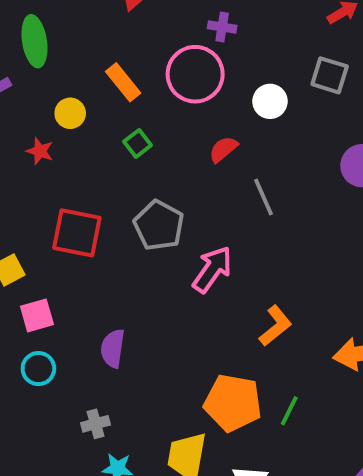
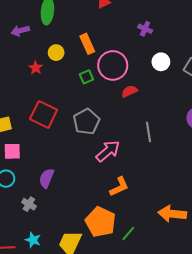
pink circle: (195, 74) -> (113, 65), moved
white circle: (270, 101) -> (161, 62), moved
gray line: (264, 197) -> (149, 132), moved
orange L-shape: (275, 326) -> (119, 187), moved
gray cross: (95, 424) -> (29, 204), moved, turned 32

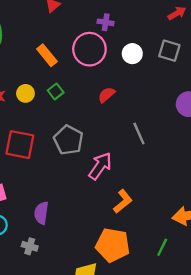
yellow circle: (56, 53) -> (25, 93), moved
pink circle: (113, 65) -> (89, 49), moved
green line: (128, 233) -> (162, 247), moved

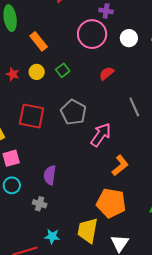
orange rectangle: (47, 55) -> (39, 41), moved

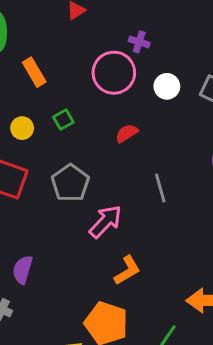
yellow circle: (37, 72) -> (22, 128), moved

